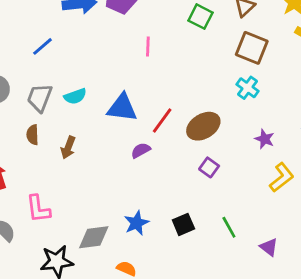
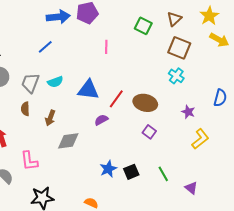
blue line: (42, 46) -> (45, 47), moved
brown ellipse: (203, 126) -> (145, 103), turned 45
blue star: (136, 223) -> (108, 169), moved
gray diamond: (94, 237) -> (68, 141), moved

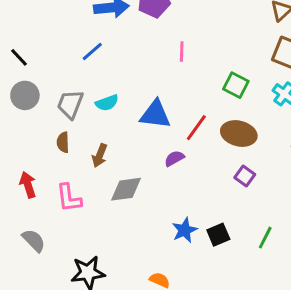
green square: (143, 26) -> (236, 85), moved
pink L-shape: (29, 161) -> (69, 198), moved
green line: (163, 174) -> (265, 238), turned 56

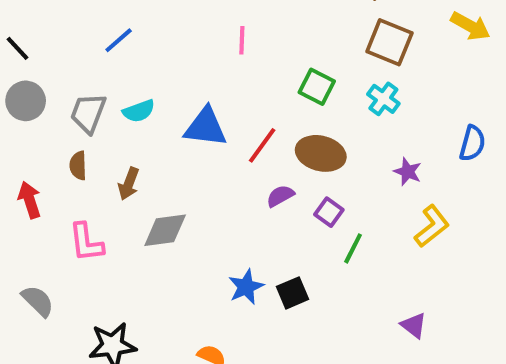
purple semicircle: (174, 158) -> (280, 196), moved
red arrow: (28, 185) -> (30, 200), moved
green line: (265, 238) -> (353, 248), moved

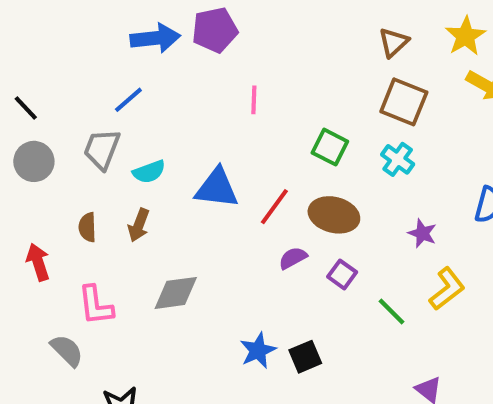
gray trapezoid: (88, 113) -> (102, 149), moved
brown arrow: (129, 184) -> (139, 225), moved
green line: (353, 248) -> (391, 311), moved, turned -72
gray semicircle: (38, 301) -> (67, 350), moved

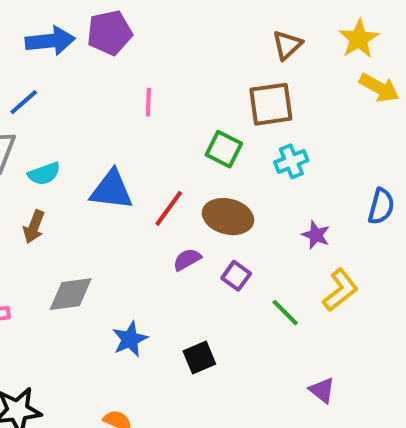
brown square: (404, 102) -> (271, 104), moved, turned -30
cyan cross: (398, 159) -> (291, 161), turned 32
blue star: (258, 350) -> (130, 339), moved

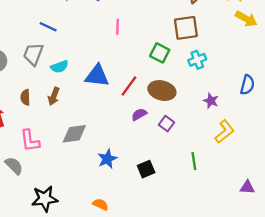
blue line: (24, 102) -> (48, 27), turned 66
green line: (285, 313) -> (194, 161), moved, turned 36
purple triangle: (322, 390) -> (247, 187), moved, turned -35

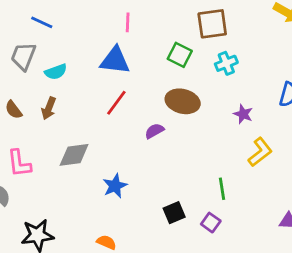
blue triangle: (97, 76) -> (115, 60), moved
red line: (129, 86) -> (116, 103), moved
brown semicircle: (25, 97) -> (14, 110), turned -35
purple square: (166, 124) -> (211, 223), moved
black square: (146, 169) -> (174, 213), moved

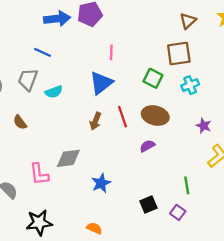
blue triangle: (115, 60) -> (101, 83), turned -45
red line: (116, 103) -> (123, 117), moved, turned -55
brown arrow: (49, 108) -> (95, 121), moved
purple semicircle: (154, 131) -> (147, 146), moved
pink L-shape: (19, 163) -> (39, 174), moved

